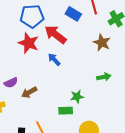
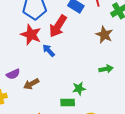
red arrow: (55, 34) -> (58, 26), turned -95
blue arrow: (54, 59) -> (49, 50), moved

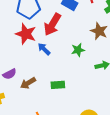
green star: (79, 88) -> (78, 50), moved
green rectangle: (68, 102) -> (58, 85), moved

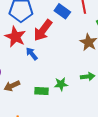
green star: (78, 50) -> (61, 84), moved

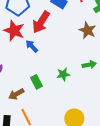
brown arrow: (12, 86) -> (16, 94), moved
green rectangle: (42, 91) -> (36, 82), moved, turned 64

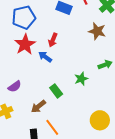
red arrow: (41, 22) -> (53, 40), moved, size x0.6
red star: (14, 31) -> (25, 44), turned 30

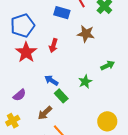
brown star: (97, 31) -> (86, 34), moved
blue arrow: (45, 57) -> (51, 80), moved

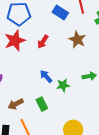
blue arrow: (51, 80) -> (46, 76), moved
green rectangle: (61, 96) -> (42, 104), moved

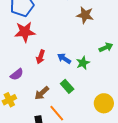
red star: (15, 41) -> (25, 32), turned 30
red arrow: (43, 42) -> (41, 57), moved

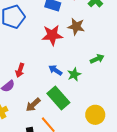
red star: (25, 32) -> (52, 35), moved
red arrow: (41, 57) -> (20, 70), moved
green rectangle: (67, 86) -> (58, 98), size x1.6

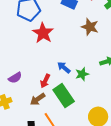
red star: (52, 35) -> (43, 33), moved, turned 30
red arrow: (20, 70) -> (45, 81), moved

